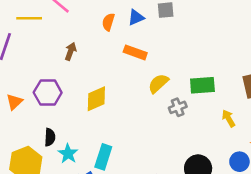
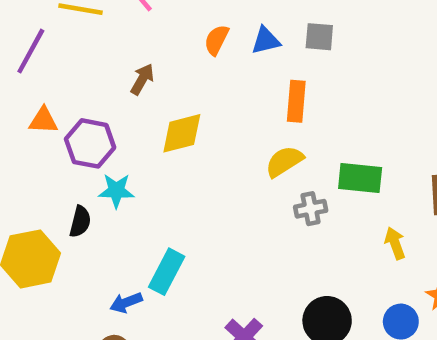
orange rectangle: (135, 52) -> (296, 101), moved, turned 65
yellow diamond: (96, 99) -> (182, 133), moved
orange triangle: (14, 102) -> (43, 120), moved, turned 36
cyan star: (68, 154) -> (116, 191), moved, turned 30

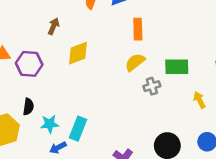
cyan star: (116, 191) -> (50, 124), moved

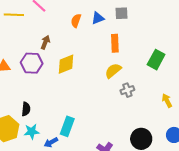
purple hexagon: (29, 64) -> (32, 63), moved
green rectangle: (177, 67) -> (156, 60), moved, turned -60
cyan star: (50, 124) -> (32, 132), moved

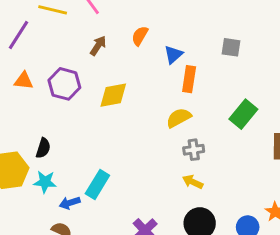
gray square: (121, 13) -> (231, 47), moved
blue triangle: (98, 18) -> (173, 55), moved, turned -32
brown arrow: (45, 42) -> (98, 46), moved
yellow arrow: (167, 101) -> (193, 182), moved, turned -48

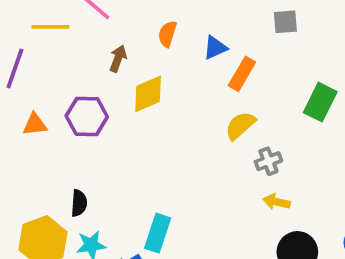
blue triangle: (173, 55) -> (215, 48), turned 30
orange rectangle: (189, 79) -> (242, 74), turned 35
yellow diamond: (113, 95) -> (148, 94), moved

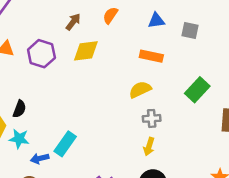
blue triangle: (215, 48) -> (156, 21), moved
orange rectangle: (242, 74) -> (151, 56), turned 55
yellow arrow: (276, 202) -> (149, 147), turned -102

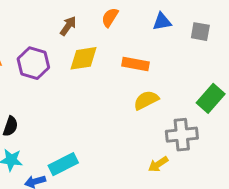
orange rectangle: (151, 56) -> (135, 64), moved
gray cross: (152, 118) -> (182, 135), moved, size x1.5
cyan rectangle: (65, 144) -> (63, 164), turned 30
yellow arrow: (149, 147) -> (158, 164), turned 42

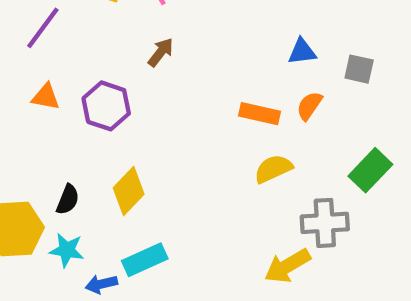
orange semicircle: (110, 17) -> (309, 106), moved
yellow diamond: (84, 58) -> (129, 191), moved, turned -40
yellow arrow: (158, 164) -> (287, 266), size x1.5

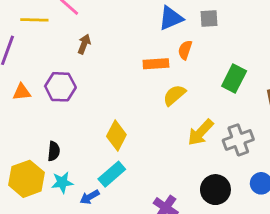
blue triangle: (302, 52) -> (171, 18), size x1.4
yellow diamond: (129, 191) -> (116, 135), moved
gray cross: (325, 223) -> (238, 140), moved
yellow arrow: (287, 266) -> (201, 132), moved

